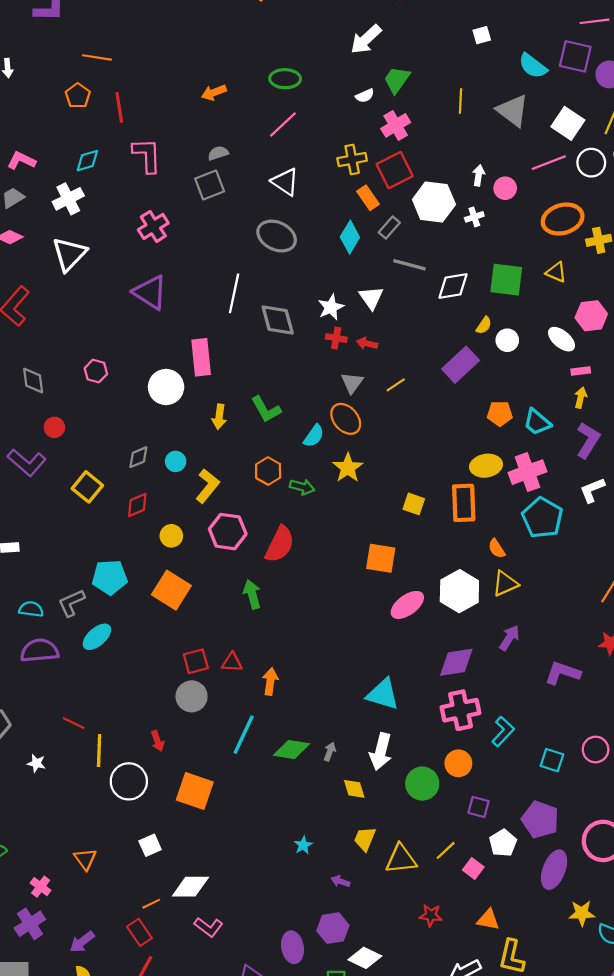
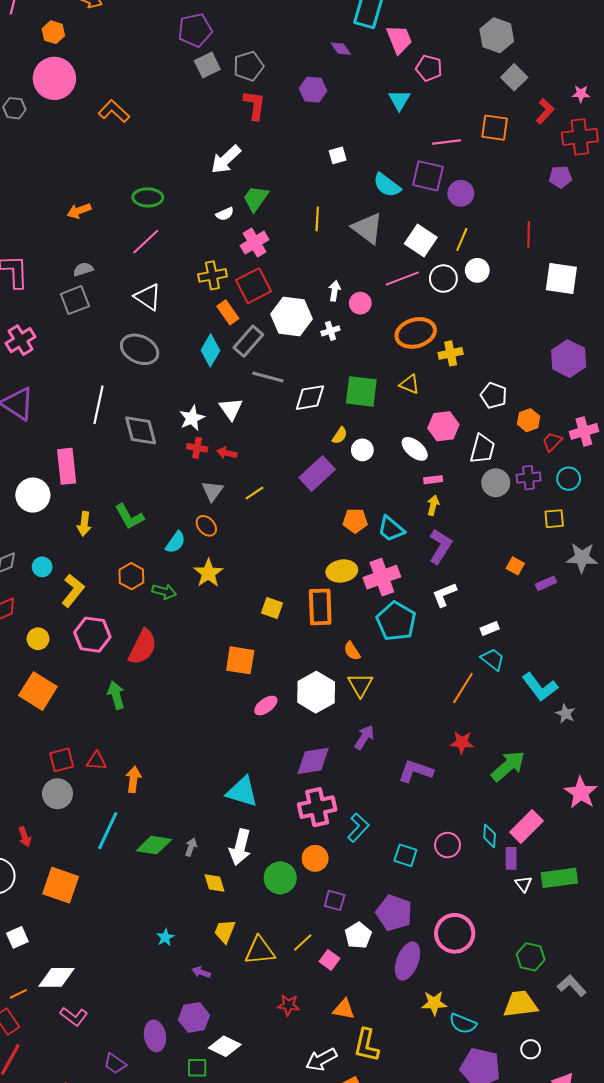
gray rectangle: (389, 228) -> (248, 341), size x1.4
orange ellipse: (346, 419) -> (206, 526), size x0.7
yellow triangle: (505, 584) -> (360, 685), turned -36
pink ellipse: (407, 605) -> (266, 705), size x0.7

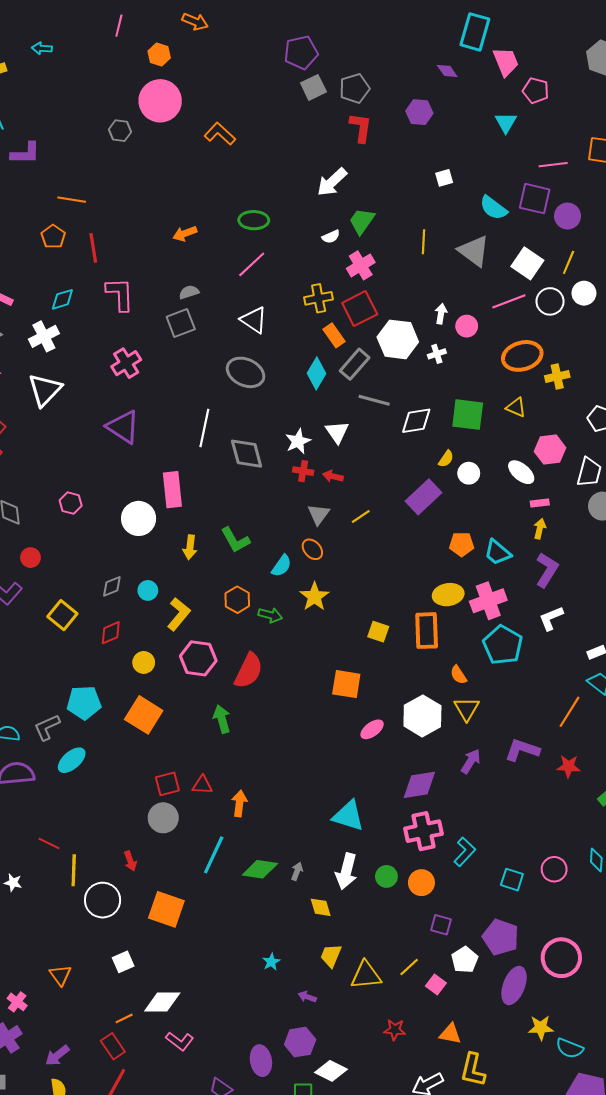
purple L-shape: (416, 771) -> (522, 750), moved
green circle: (280, 878) -> (386, 876), moved, size x0.7

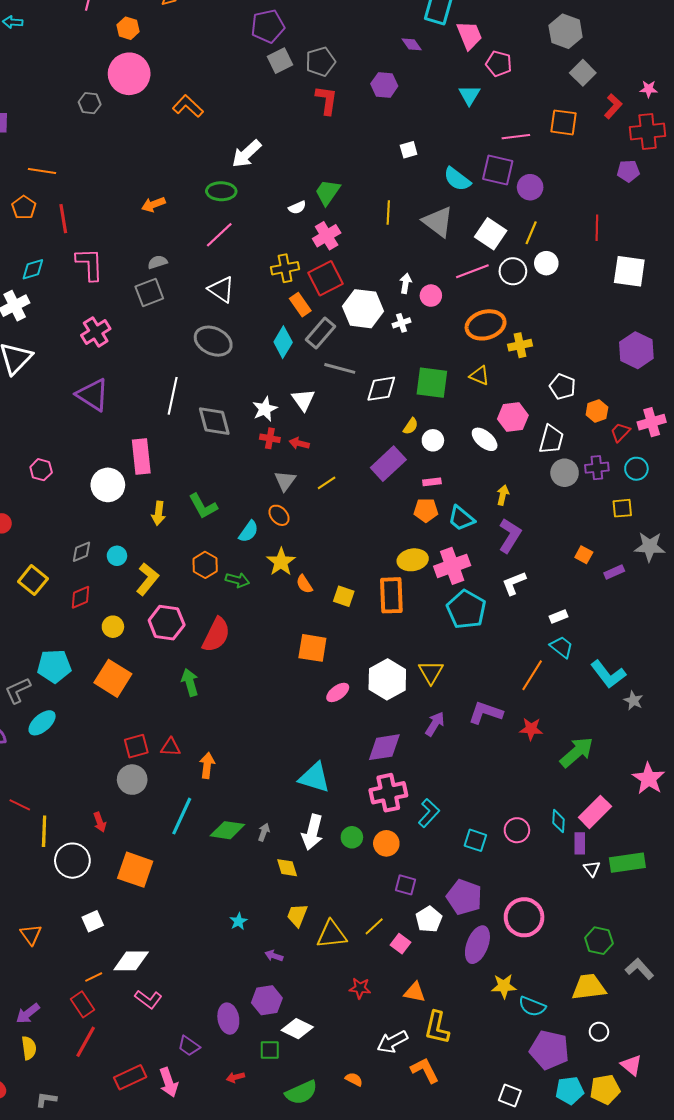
white arrow: (332, 182) -> (247, 154), moved
pink rectangle: (540, 503) -> (432, 482), moved
orange semicircle: (458, 675) -> (304, 584), moved

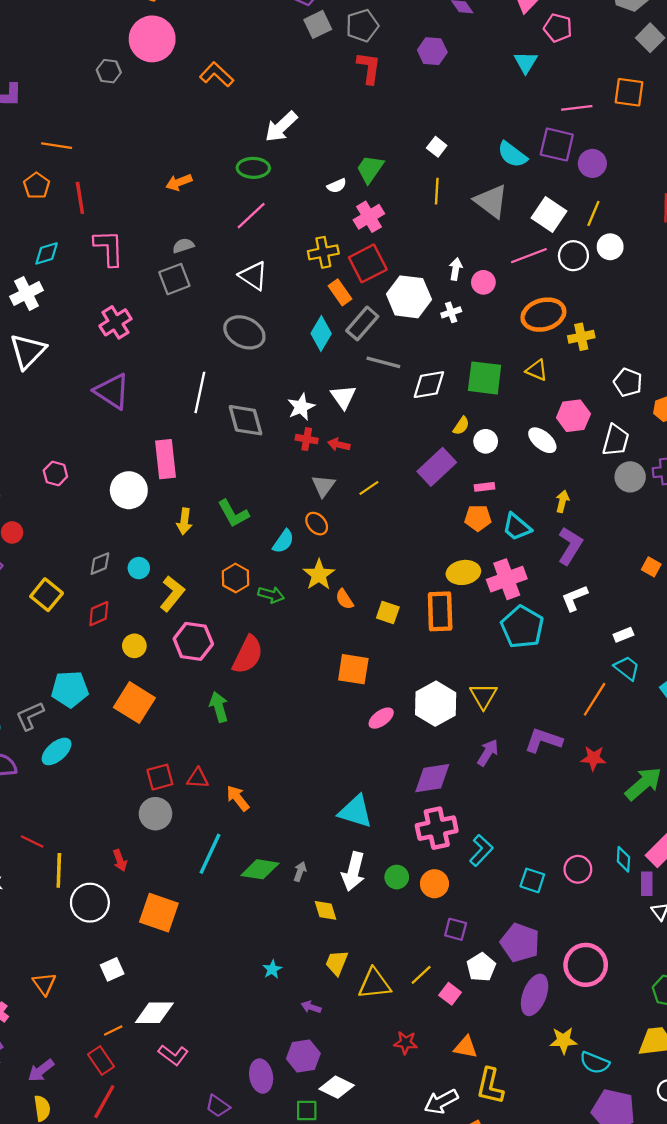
white square: (409, 150) -> (437, 147), moved, turned -36
orange arrow: (207, 765) -> (238, 798), turned -45

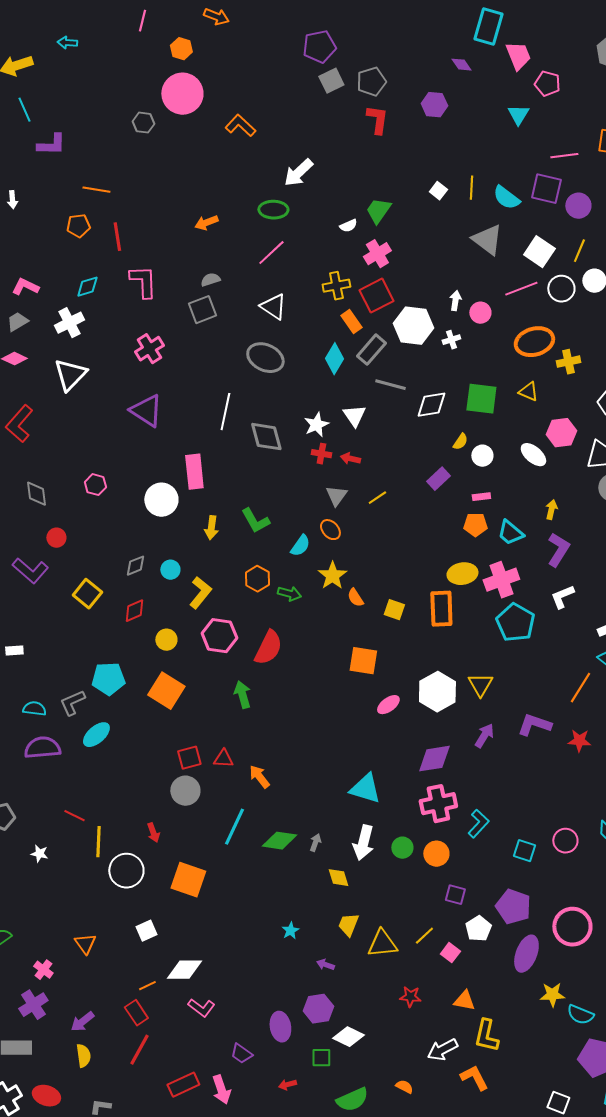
orange pentagon: (37, 186) -> (78, 226), turned 30
yellow line: (437, 191) -> (471, 188), moved
purple rectangle: (437, 467) -> (438, 479), size x0.7

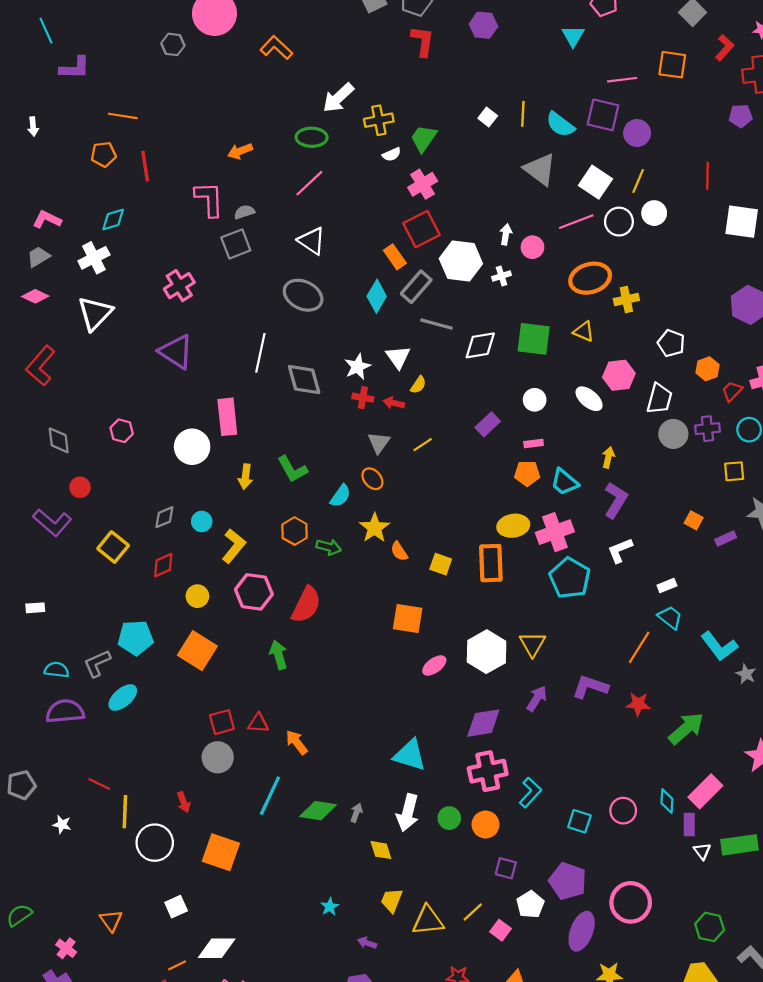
pink L-shape: (143, 282) -> (209, 199), moved
yellow cross: (336, 286) -> (379, 120), moved
yellow semicircle: (460, 442) -> (418, 385), moved

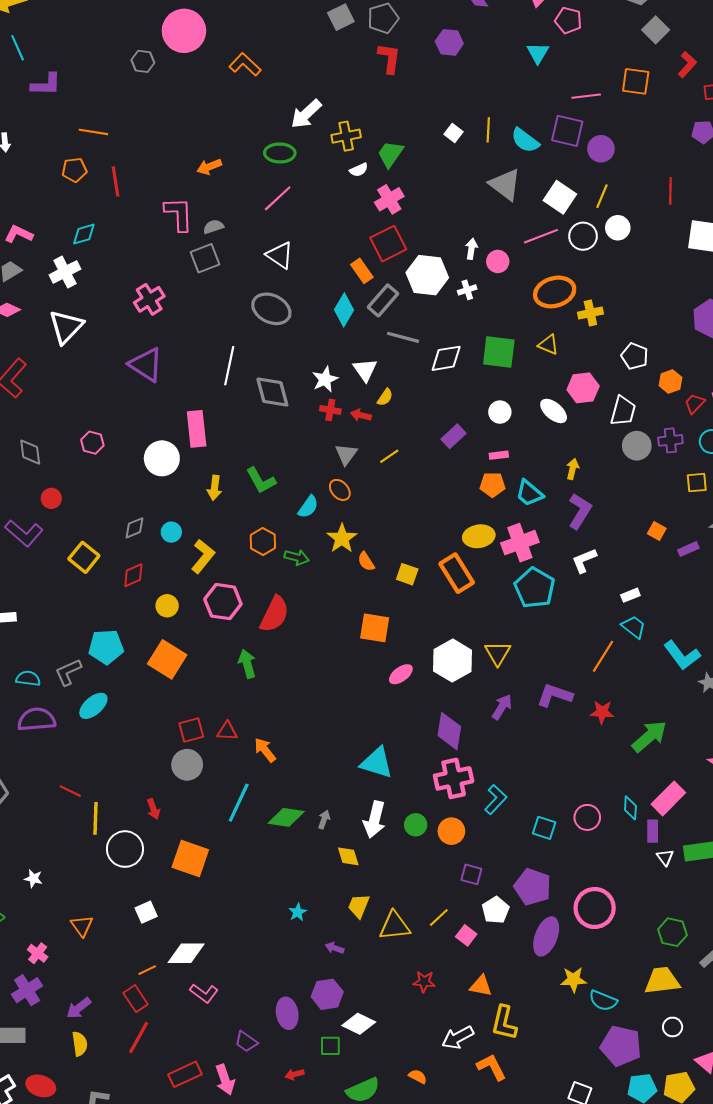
orange rectangle: (491, 563) -> (457, 573), turned -30
purple diamond: (483, 723) -> (449, 731), turned -72
white star: (62, 824) -> (33, 879), moved

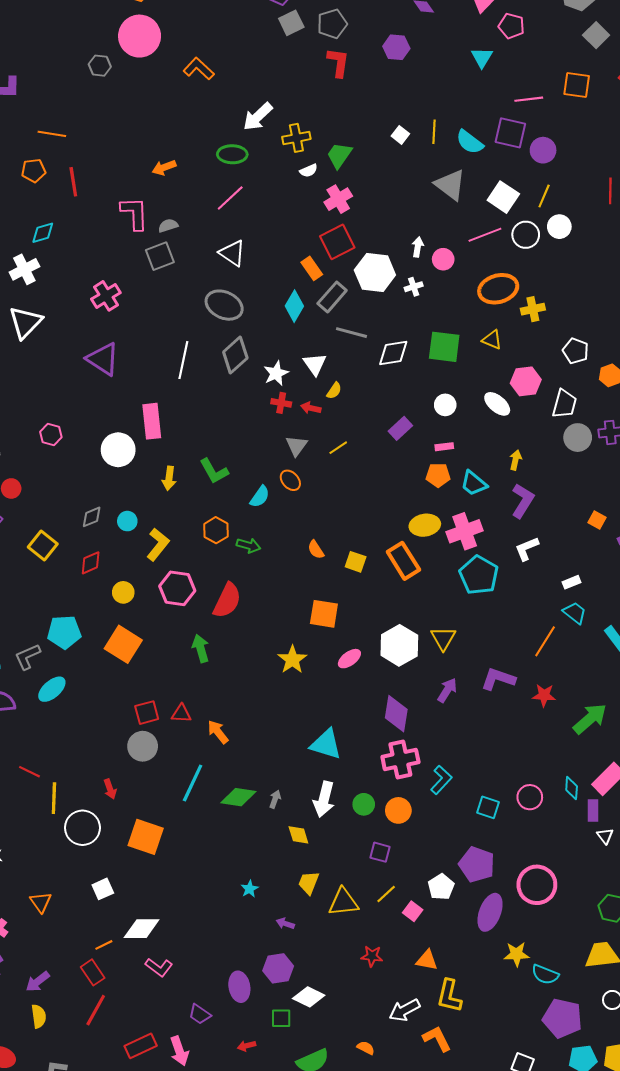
gray diamond: (272, 392) -> (235, 355), moved, turned 63
yellow star: (342, 538) -> (292, 660), moved
purple square: (471, 874) -> (380, 852), moved

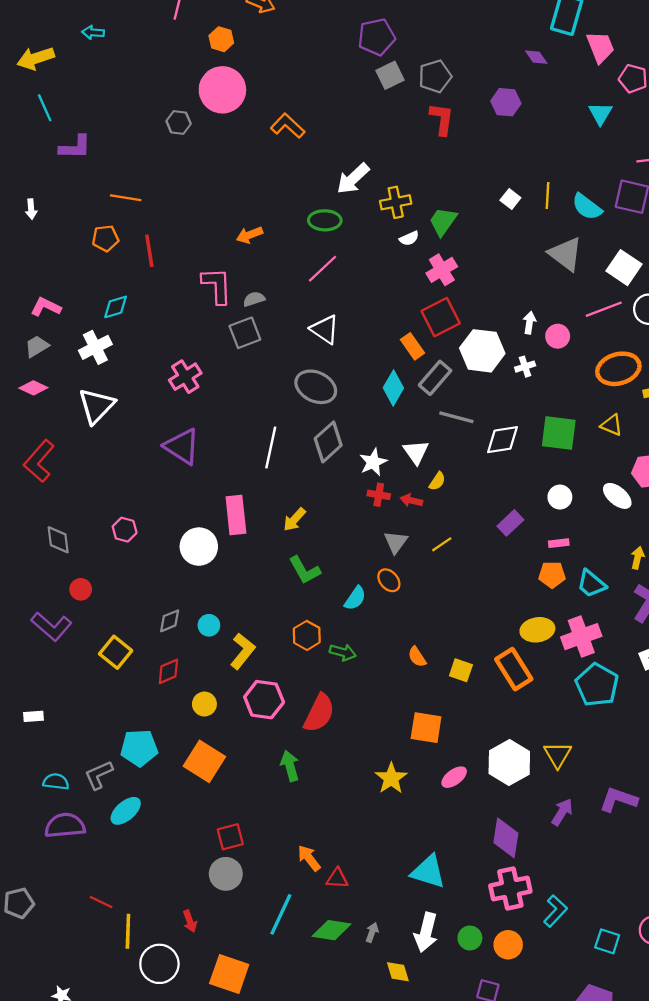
yellow arrow: (169, 478) -> (294, 520), moved, turned 35
red triangle: (181, 714) -> (337, 878), moved

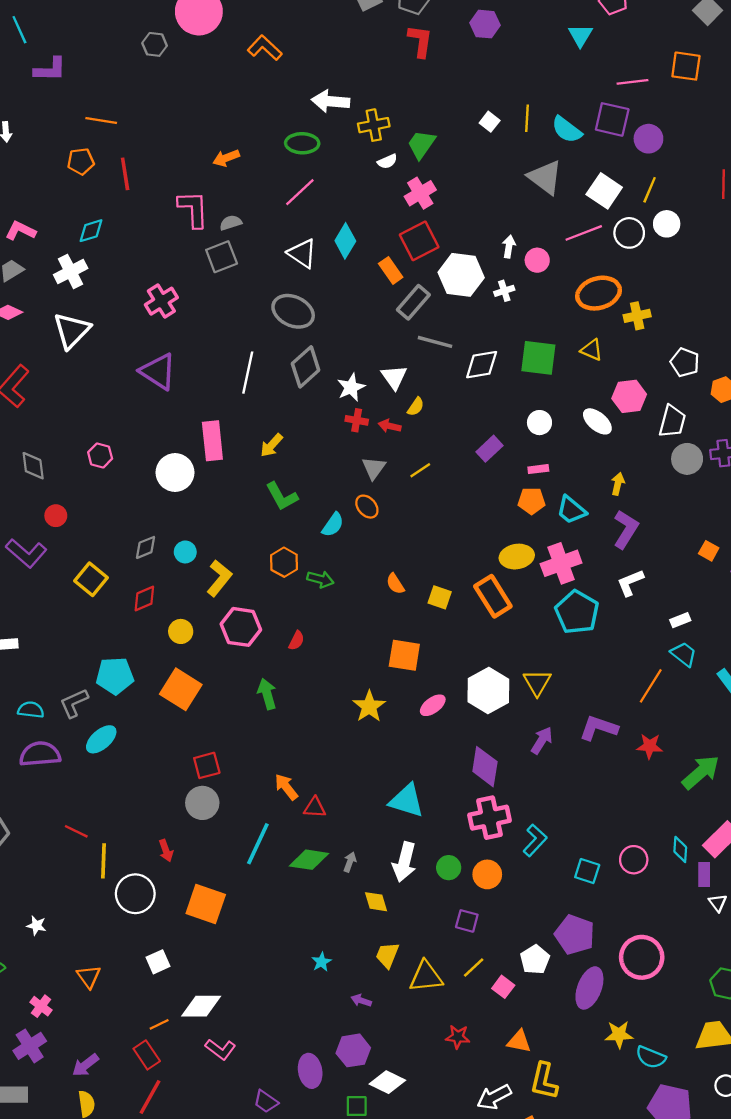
white arrow: (353, 179) -> (331, 101), turned 48
cyan diamond: (393, 388) -> (345, 241), moved
red semicircle: (319, 713) -> (297, 641), size x0.5

